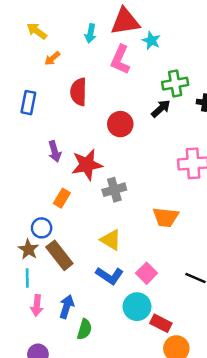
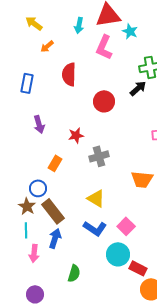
purple arrow: (55, 152) -> (39, 124), moved
red star: (87, 165) -> (76, 135), size x0.6
blue arrow: (67, 307) -> (55, 238), moved

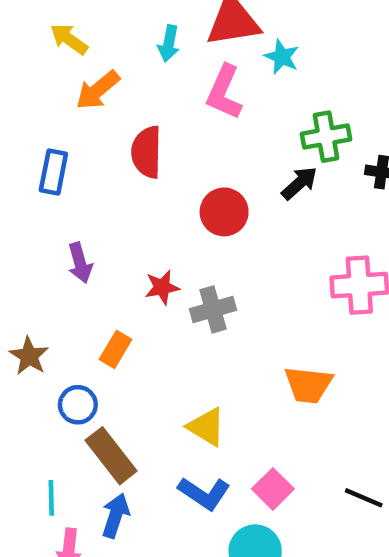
orange arrow: (47, 46) -> (98, 90), size x1.5
gray cross: (99, 156) -> (213, 309), moved
brown star: (27, 206) -> (29, 356), moved

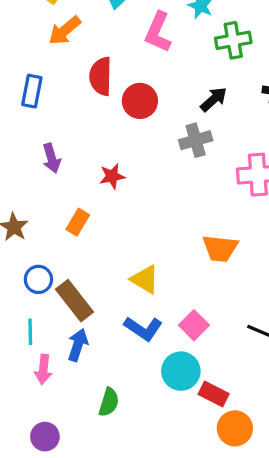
green cross: (326, 137) -> (233, 40), moved
red circle: (224, 212) -> (140, 101), moved
gray cross: (213, 309) -> (196, 140), moved
blue circle: (78, 405) -> (38, 279), moved

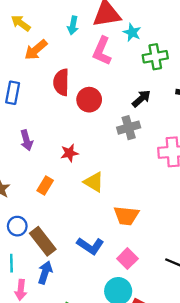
orange trapezoid: (220, 248) -> (126, 216), moved
yellow triangle: (145, 279) -> (94, 182), moved
blue L-shape: (143, 329) -> (90, 246), moved

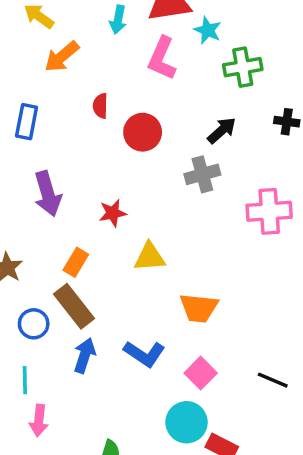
red semicircle: (61, 82) -> (100, 106), size x0.6
purple arrow: (27, 140) -> (48, 194), size x1.4
yellow triangle: (94, 182) -> (150, 257), turned -35
brown rectangle: (43, 241) -> (74, 306), moved
blue arrow: (45, 273) -> (85, 355), moved

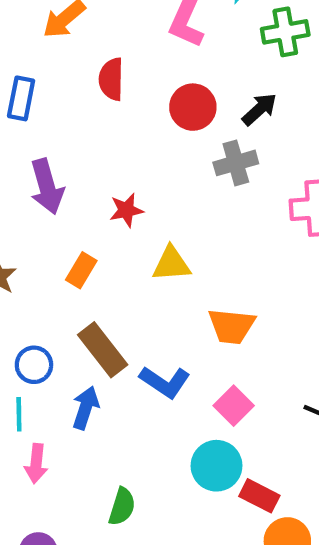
red semicircle: (100, 106) -> (111, 79), size x1.4
red circle: (143, 132) -> (193, 107), moved
brown rectangle: (74, 306) -> (103, 350), moved
blue circle: (34, 324) -> (34, 365), moved
blue arrow: (85, 355) -> (85, 408), moved

